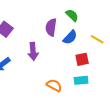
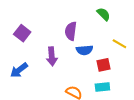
green semicircle: (72, 15) -> (104, 14), moved
blue semicircle: (70, 37) -> (85, 50), moved, turned 42

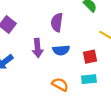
blue semicircle: (85, 50) -> (61, 50), moved

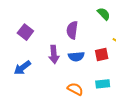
red square: (90, 57) -> (102, 54), moved

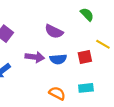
purple semicircle: (72, 30) -> (54, 31), turned -72
purple arrow: (54, 54) -> (35, 57), turned -78

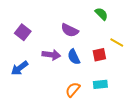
blue semicircle: (58, 59) -> (74, 57), turned 70
orange semicircle: (57, 93) -> (73, 90), turned -77

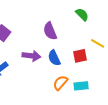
purple semicircle: (70, 30) -> (50, 31), turned 42
orange semicircle: (73, 90) -> (60, 83), moved

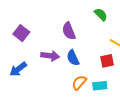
red square: (80, 56) -> (107, 61), moved

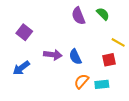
purple semicircle: (69, 31) -> (78, 16), moved

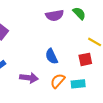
purple semicircle: (78, 16) -> (55, 15), turned -78
purple arrow: (53, 55) -> (29, 78), moved

